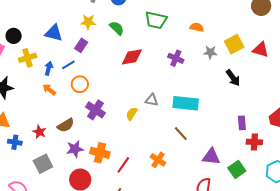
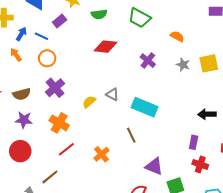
green semicircle: (117, 28) -> (99, 14), turned 112
blue line: (68, 65) -> (41, 36), turned 40
black arrow: (233, 78) -> (207, 114), moved, turned 108
orange cross: (100, 153) -> (59, 123), moved

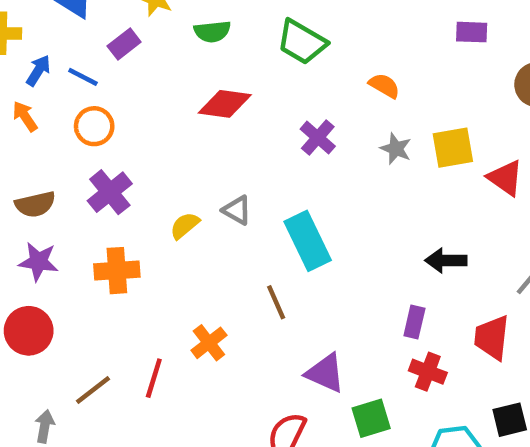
cyan rectangle: (145, 107) -> (308, 241), turned 40
orange cross: (59, 123) -> (117, 271), turned -36
red line: (66, 149) -> (154, 378), moved, turned -36

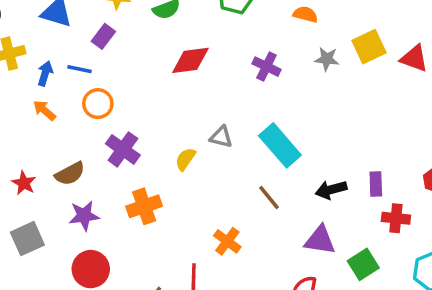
black arrow: (446, 260) -> (331, 190), moved

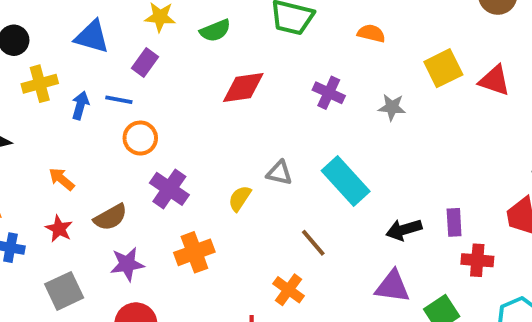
gray star: (327, 59) -> (392, 107), moved
orange arrow: (44, 110) -> (62, 179), moved
brown line: (269, 198) -> (313, 243), moved

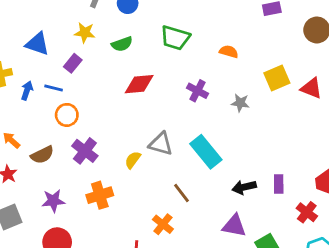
gray triangle: (279, 173) -> (161, 144), size x1.4
brown semicircle: (110, 217) -> (42, 155), moved
red cross: (477, 260) -> (307, 212), moved, turned 30

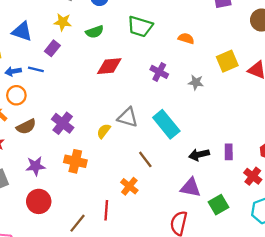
blue arrow: (27, 90) -> (13, 71), turned -119
orange circle: (67, 115) -> (16, 95), moved
orange cross: (100, 195) -> (75, 161), turned 30

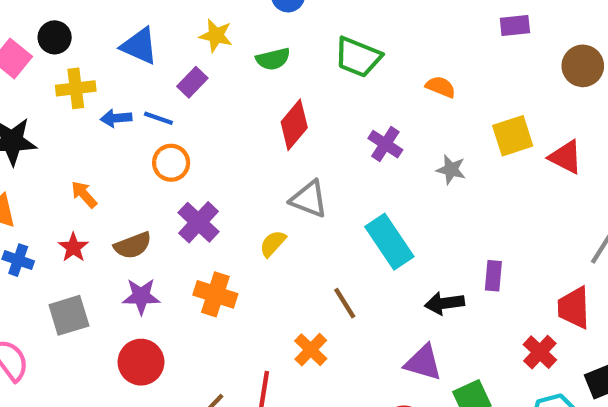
red diamond: (109, 66) -> (294, 125), turned -50
orange circle: (16, 95) -> (171, 163), moved
gray triangle: (128, 117) -> (309, 199), moved
brown semicircle: (26, 127) -> (133, 245), moved
purple rectangle: (229, 152) -> (493, 276), moved

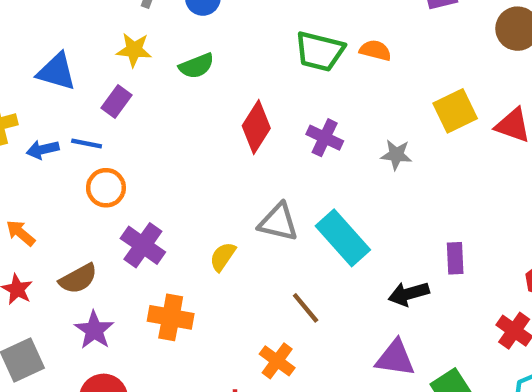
green trapezoid: (358, 57) -> (320, 51), moved
orange semicircle: (441, 87) -> (375, 50), moved
red diamond: (294, 125) -> (256, 127), moved
gray triangle: (309, 199) -> (278, 222), moved
purple star: (141, 296) -> (94, 330), turned -30

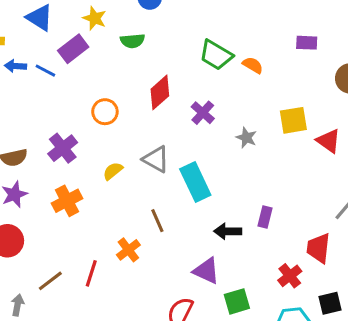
purple rectangle: (116, 101) -> (73, 49), size x1.4
orange circle: (106, 188) -> (105, 112), moved
orange cross: (171, 317) -> (67, 201), turned 36

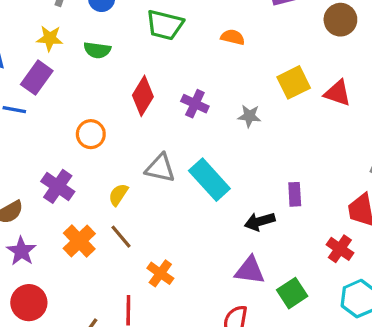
green semicircle: (132, 41) -> (97, 50), turned 30
green trapezoid: (216, 55) -> (165, 25), moved
brown line: (157, 221) -> (121, 237), moved

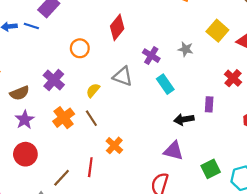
yellow square: (294, 82) -> (217, 31), turned -30
purple cross: (195, 104) -> (151, 56), moved
cyan rectangle: (209, 180) -> (165, 84), moved, size x0.7
red cross: (340, 249) -> (233, 78), moved
green square: (292, 293) -> (211, 169), moved

